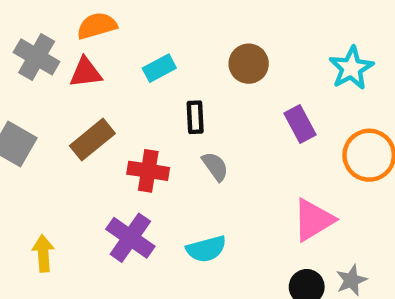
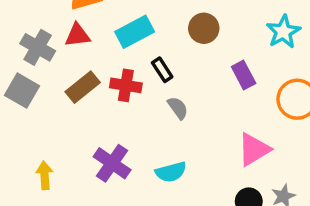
gray cross: (37, 57) -> (38, 47), moved
cyan rectangle: (159, 68) -> (135, 32), size x1.5
black rectangle: (195, 117) -> (162, 70), turned -30
red cross: (148, 171) -> (126, 85), moved

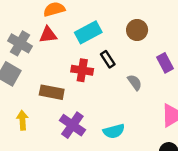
brown rectangle: (83, 87) -> (52, 92), moved, turned 50
gray semicircle: (178, 108) -> (135, 82), moved
yellow arrow: (45, 175) -> (22, 120), moved

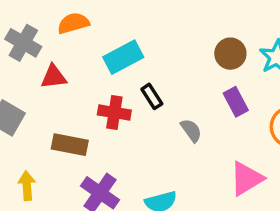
brown circle: (137, 30) -> (230, 54), moved
red triangle: (48, 35) -> (54, 77), moved
gray cross: (20, 43) -> (23, 43), moved

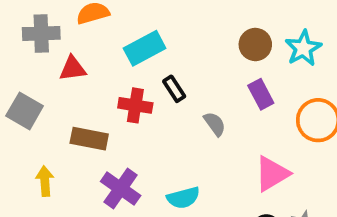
gray cross: (23, 43) -> (41, 33), turned -32

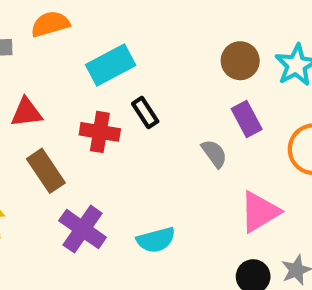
red triangle: (73, 69) -> (26, 112), moved
gray semicircle: (215, 124) -> (214, 154), moved
brown rectangle: (89, 139) -> (46, 171), turned 45

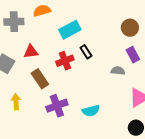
red cross: (100, 132) -> (65, 61), turned -30
gray semicircle: (214, 154) -> (118, 71), turned -48
purple cross: (83, 229) -> (57, 106), turned 35

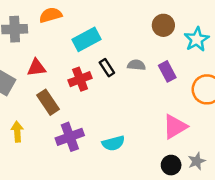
brown circle: (130, 28) -> (163, 25), moved
gray semicircle: (118, 71) -> (136, 65), moved

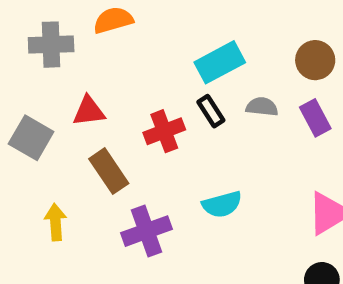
brown circle: (163, 25) -> (315, 60), moved
cyan rectangle: (86, 39) -> (220, 62), moved
cyan semicircle: (113, 143) -> (222, 204), moved

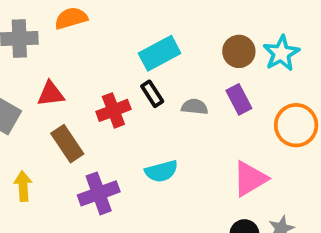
gray semicircle: (262, 107) -> (195, 107), moved

